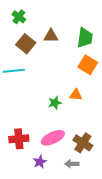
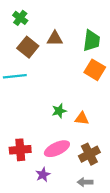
orange triangle: (76, 95) -> (82, 118), moved
brown cross: (83, 143) -> (89, 154), turned 30
gray arrow: (72, 164) -> (85, 182), moved

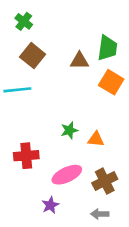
brown triangle: (55, 38) -> (79, 61), moved
red cross: (20, 150) -> (26, 156), moved

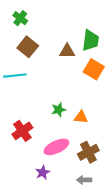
red cross: (26, 156) -> (22, 131), turned -30

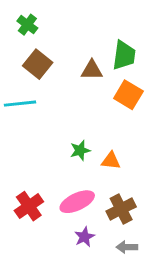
red cross: (22, 131) -> (29, 206), moved
purple star: (43, 172) -> (84, 237), moved
gray arrow: (84, 180) -> (127, 247), moved

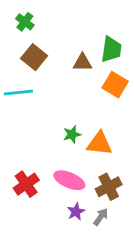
orange triangle: (111, 161) -> (99, 144), size x1.5
pink ellipse: (77, 202) -> (69, 180), turned 48
gray arrow: (127, 247) -> (101, 217), moved, turned 126

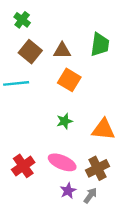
brown triangle: (82, 62) -> (62, 50), moved
orange square: (115, 85) -> (69, 80), moved
orange triangle: (99, 144) -> (103, 129), moved

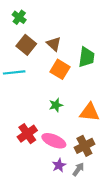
green trapezoid: (100, 45) -> (86, 57), moved
brown triangle: (62, 50) -> (54, 44), turned 42
red cross: (23, 166) -> (27, 134), moved

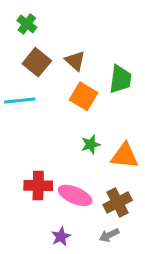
green star: (56, 105) -> (91, 144), moved
red cross: (27, 134) -> (38, 186), turned 36
purple star: (59, 165) -> (61, 237), moved
gray arrow: (78, 169) -> (109, 235), turned -152

